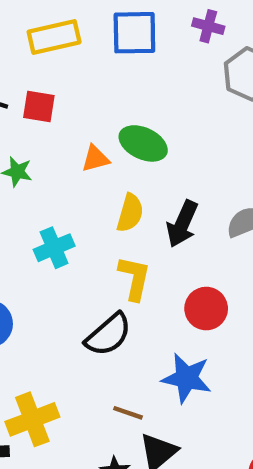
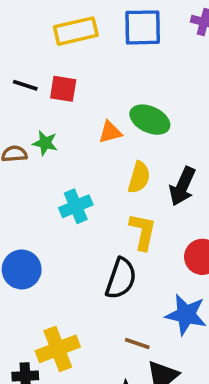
black semicircle: (108, 335) -> (121, 278), turned -30

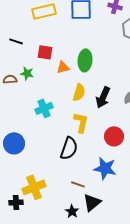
red square: (63, 89) -> (45, 52), moved
green ellipse: (150, 120) -> (85, 60), turned 70

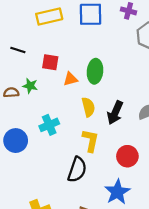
yellow semicircle: (79, 92) -> (88, 107), turned -30
blue circle: (14, 143) -> (16, 141), moved
blue star: (105, 168) -> (117, 192), turned 30

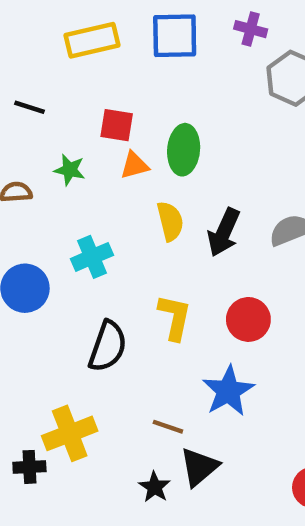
red square: (50, 62) -> (117, 125), moved
green star: (30, 86) -> (70, 170), moved
yellow L-shape: (91, 141) -> (175, 317), moved
black semicircle: (77, 170) -> (108, 346), moved

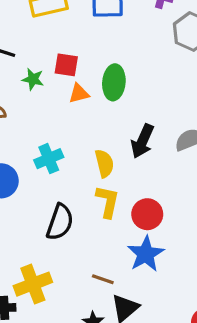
green star: (70, 170) -> (33, 79), moved
yellow semicircle: (170, 221) -> (104, 163), moved
red circle: (248, 319) -> (147, 214), moved

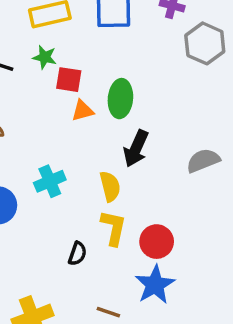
green star: (33, 79) -> (45, 57), moved
black arrow: (142, 141) -> (136, 149), moved
black semicircle: (60, 222) -> (77, 254), moved, size x0.6

